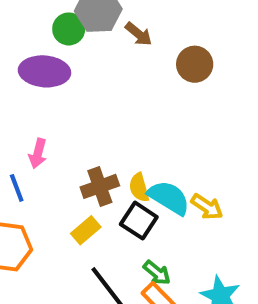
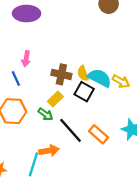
brown cross: (100, 186) -> (61, 74), turned 36
green arrow: (157, 273) -> (45, 114), moved

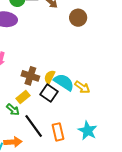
yellow semicircle: (83, 73) -> (49, 77), turned 40
orange rectangle: (99, 134) -> (58, 132), turned 30

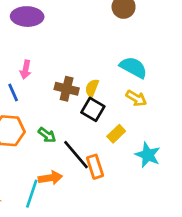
cyan semicircle: (64, 82) -> (133, 67), moved
yellow rectangle: (23, 97) -> (116, 134), moved
orange rectangle: (58, 132) -> (95, 167), moved

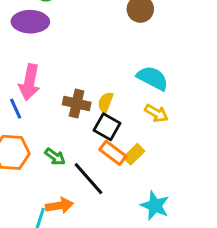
pink arrow: (26, 70) -> (29, 82), size x1.6
cyan star: (148, 155) -> (155, 206), moved
orange rectangle: (95, 167) -> (113, 153), moved, turned -35

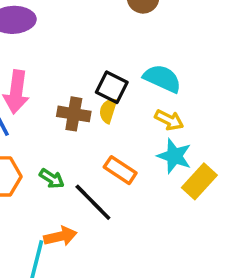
black square: (107, 127) -> (112, 87), moved
yellow rectangle: (134, 154) -> (199, 181), moved, size x1.4
cyan star: (155, 206) -> (174, 156), moved

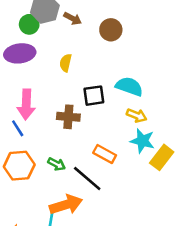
black square: (112, 87) -> (94, 96), turned -30
yellow semicircle: (108, 111) -> (66, 63), moved
orange arrow: (60, 236) -> (66, 205), size x1.4

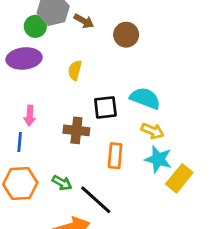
pink arrow: (26, 104) -> (30, 116), size x0.6
blue line: (18, 128) -> (20, 142), turned 36
orange rectangle: (105, 154) -> (115, 156), moved, turned 65

